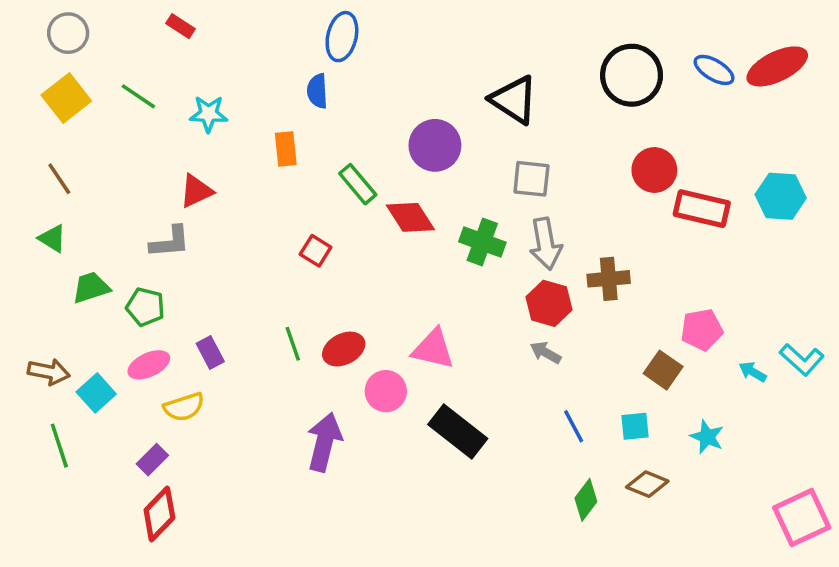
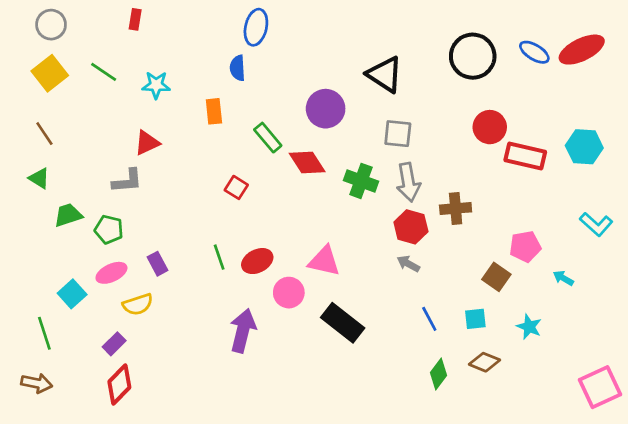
red rectangle: (180, 26) -> (135, 19), turned 66
cyan L-shape: (802, 360) -> (596, 224), moved
brown arrow: (49, 372) -> (37, 383), moved

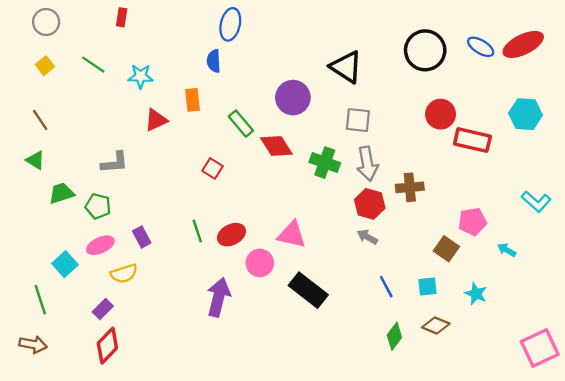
yellow square: (50, 73) -> (45, 66), size x0.6
red triangle: (147, 143) -> (156, 120), moved
cyan hexagon: (584, 147) -> (526, 114), moved

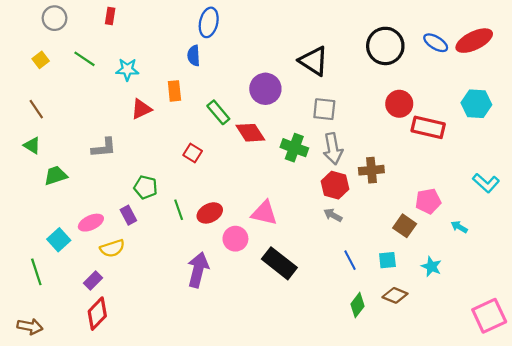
gray circle: (46, 22) -> (55, 18), moved
green pentagon: (98, 206) -> (146, 187), moved
brown arrow: (33, 344) -> (30, 326), moved

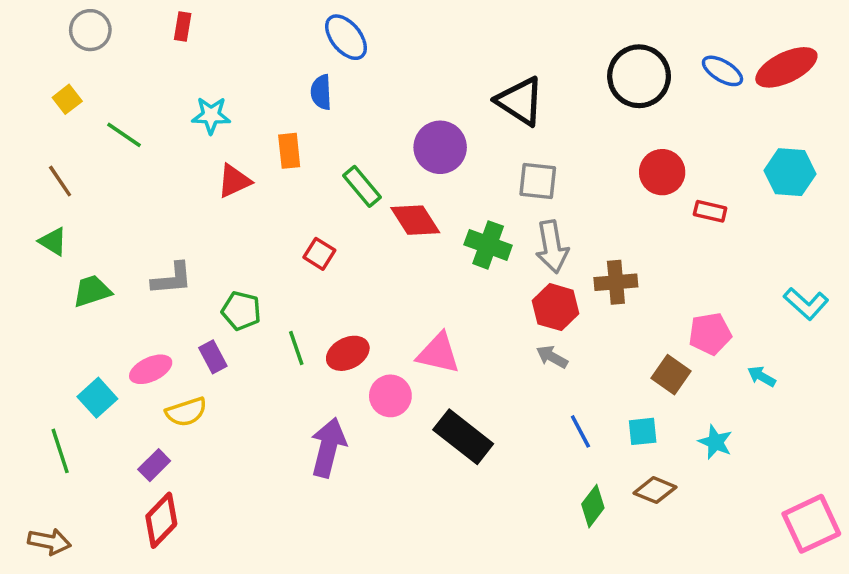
blue ellipse: (209, 22) -> (346, 37), turned -52
green line: (84, 59) -> (124, 135), moved
red rectangle: (428, 127) -> (710, 211), size x0.6
gray L-shape: (104, 148) -> (172, 279), moved

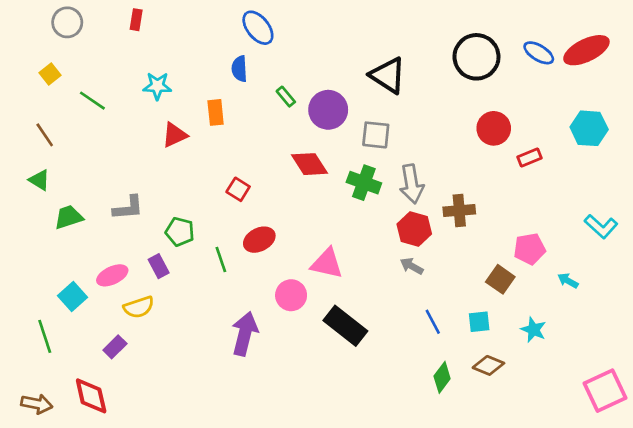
gray square: (538, 181) -> (376, 135), moved
green rectangle: (362, 186) -> (286, 97), moved, size x0.7
red rectangle: (710, 211) -> (529, 157), turned -35
red ellipse: (348, 353) -> (259, 240), moved
red diamond: (161, 520) -> (91, 396), moved, turned -57

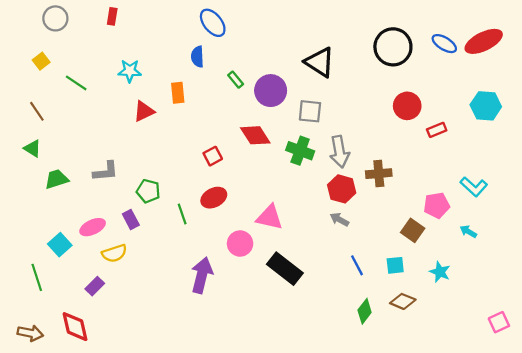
red square: (238, 189) -> (213, 156), moved, turned 30
cyan L-shape: (601, 226) -> (474, 187), moved
pink square: (605, 391) -> (499, 322), size x0.6

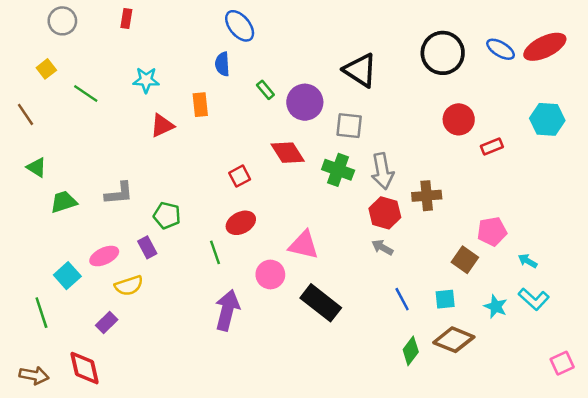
brown line: (37, 111) -> (25, 114), moved
cyan L-shape: (474, 187) -> (534, 299), moved
green line: (182, 214) -> (215, 252), moved
brown diamond: (403, 301) -> (454, 340), size x1.4

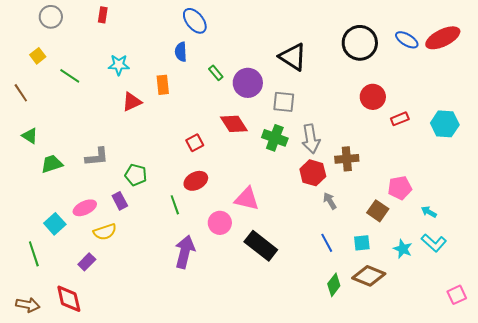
cyan hexagon: (547, 119) -> (445, 124), moved
gray arrow: (382, 247) -> (330, 201), moved, turned 30

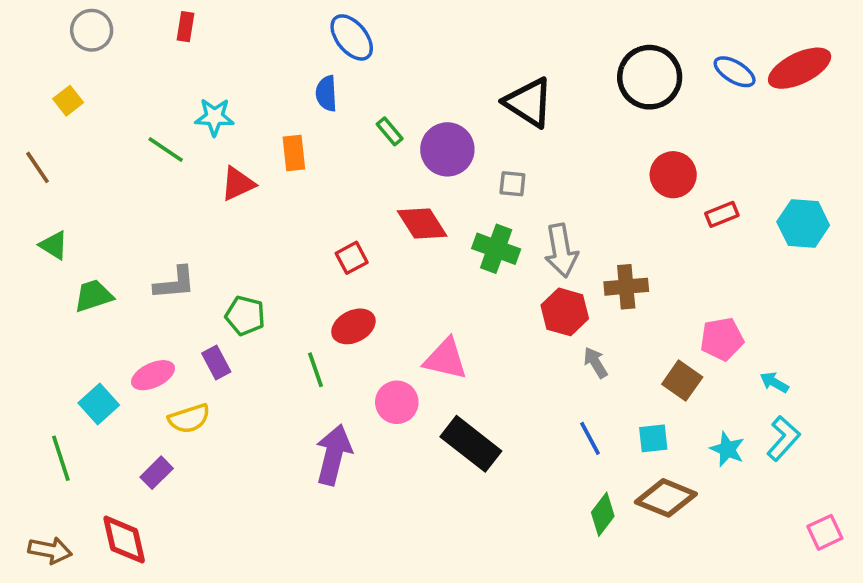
green line: (70, 76) -> (166, 149), moved
gray square: (284, 102) -> (512, 184), size x0.7
cyan L-shape: (434, 243) -> (783, 438), turned -90

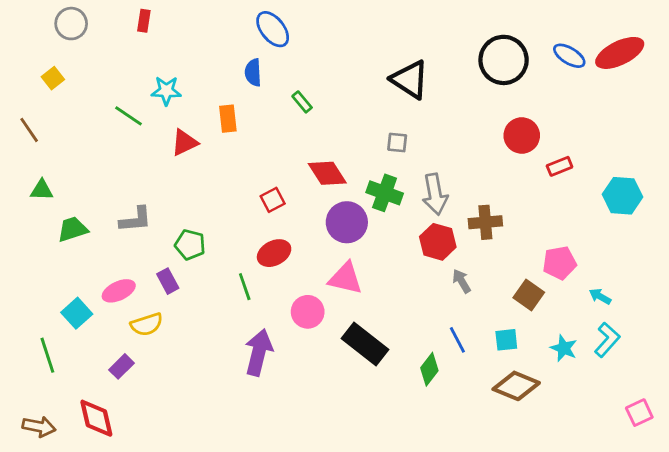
purple circle: (447, 149) -> (347, 222), moved
cyan hexagon: (803, 223) -> (622, 196), moved
green triangle: (54, 245) -> (42, 190), turned -30
green diamond: (603, 514) -> (429, 369), moved

